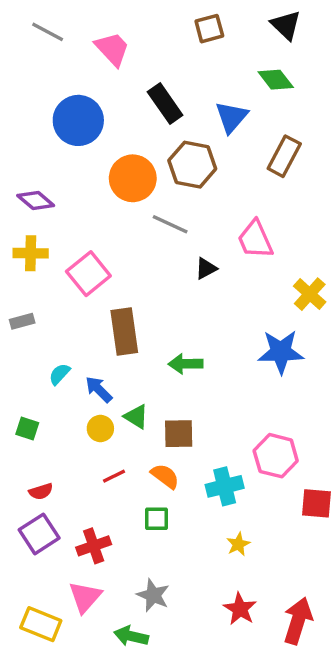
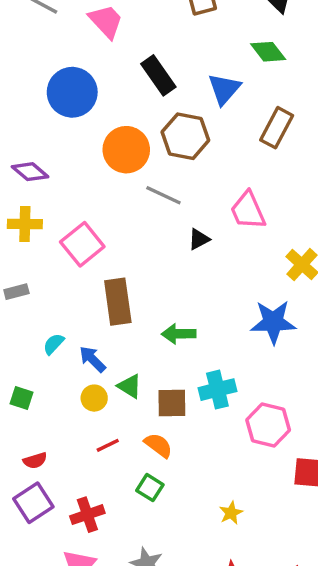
cyan cross: (225, 486) -> (217, 390), moved
green square: (157, 519) -> (150, 488), turned 32

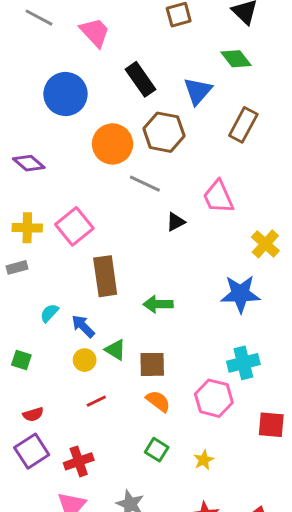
yellow cross: (25, 224) -> (27, 228), moved
cyan cross: (217, 390) -> (243, 363), moved
pink hexagon: (268, 425) -> (214, 398), moved
orange semicircle: (158, 445) -> (158, 401), moved
green square: (150, 488) -> (157, 450), moved

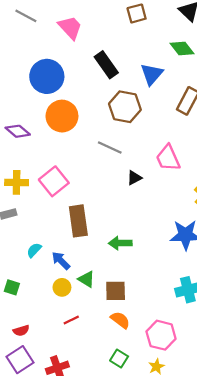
orange circle: (113, 144) -> (62, 116), moved
pink hexagon: (214, 398) -> (161, 335), moved

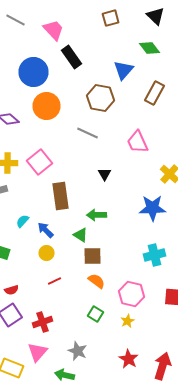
black rectangle: (106, 65) -> (72, 57), moved
black triangle: (134, 178) -> (104, 174), moved, turned -32
green triangle: (86, 279) -> (80, 235), moved

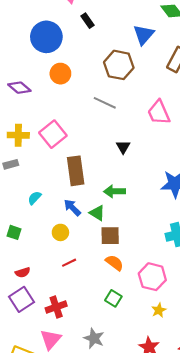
black rectangle: (72, 57) -> (87, 21), size x0.6
orange circle: (46, 106) -> (60, 74), size x0.7
blue arrow: (46, 230) -> (72, 208), moved
yellow star: (128, 321) -> (159, 310), moved

